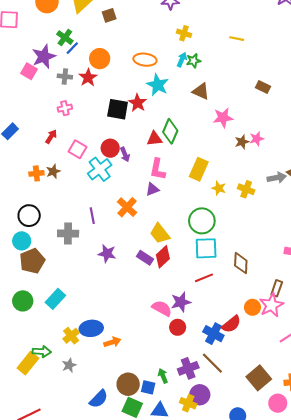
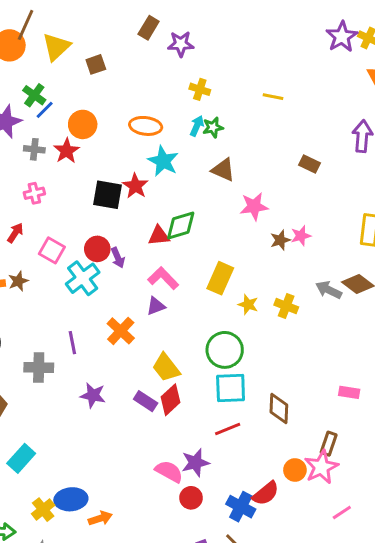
green diamond: (170, 131) -> (181, 225), turned 50
pink L-shape: (158, 169) -> (163, 278), turned 125
gray arrow: (277, 178) -> (329, 290), turned -144

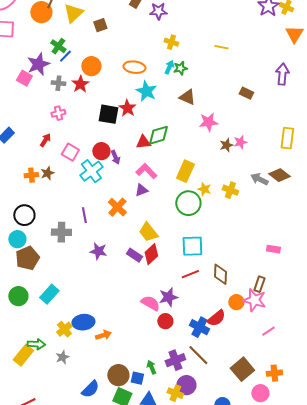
green circle: (225, 350) -> (188, 203), moved
brown diamond: (279, 409) -> (220, 274), moved
pink star: (321, 467) -> (254, 300), turned -30

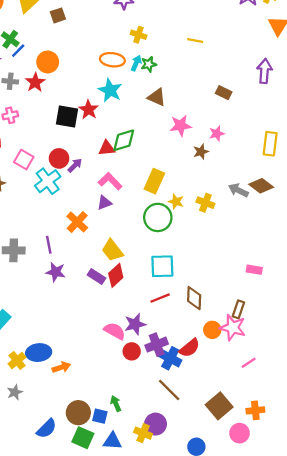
orange ellipse: (134, 67) -> (112, 60), moved
pink star: (240, 142) -> (217, 133), moved
purple arrow: (115, 157) -> (75, 165), turned -112
purple line: (84, 215) -> (49, 245), moved
purple cross: (175, 360) -> (157, 345), moved

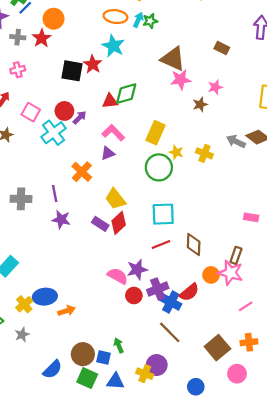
brown triangle: (157, 97) -> (173, 59), moved, size x1.4
orange cross: (255, 410) -> (249, 342), moved

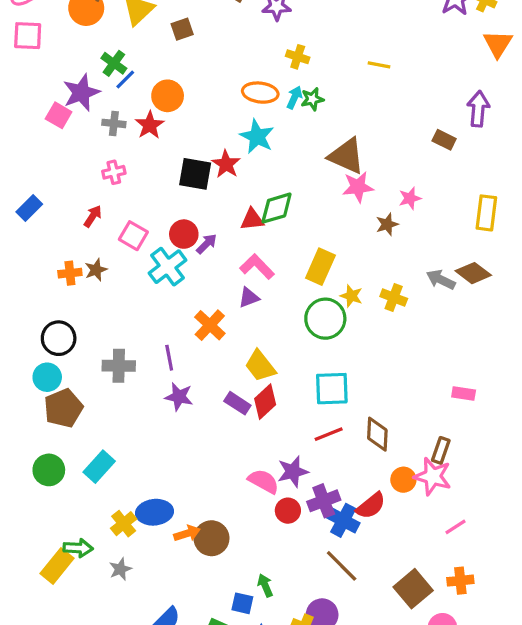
brown rectangle: (222, 48) -> (444, 140), moved
brown circle: (83, 354) -> (211, 538), moved

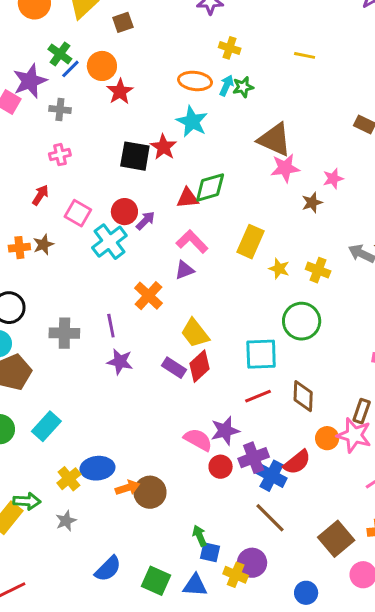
orange circle: (168, 96) -> (102, 66), moved
red star: (150, 125) -> (120, 91), moved
green circle: (325, 319) -> (302, 321), moved
blue square: (242, 603) -> (210, 552), moved

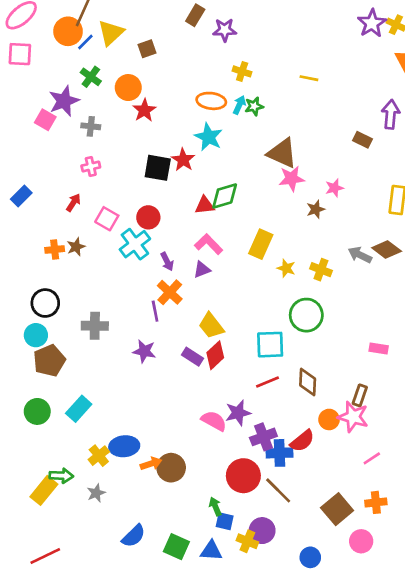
blue line: (70, 69) -> (85, 42), moved
purple arrow: (145, 221) -> (167, 262), moved, turned 108
purple line: (111, 326) -> (155, 311), moved
red circle: (221, 467) -> (243, 476), moved, size x1.6
blue cross: (272, 476) -> (280, 453), turned -30

